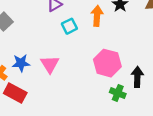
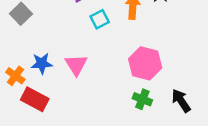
black arrow: (137, 77) -> (181, 101), moved, turned -36
green cross: (118, 93) -> (142, 99), moved

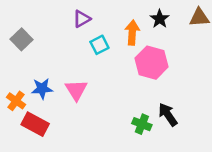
pink hexagon: (145, 63) -> (151, 63), moved
black arrow: (181, 101) -> (168, 115), moved

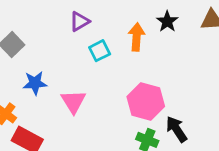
pink hexagon: (151, 63) -> (146, 101), moved
blue star: (42, 89) -> (35, 83), moved

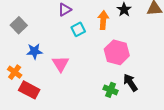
pink hexagon: (146, 101) -> (117, 52), moved

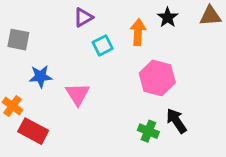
gray square: (19, 25) -> (18, 40), turned -35

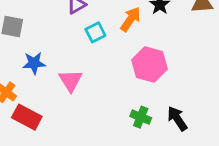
orange arrow: (138, 32) -> (130, 19), turned 30
black arrow: (176, 121) -> (177, 119), moved

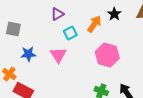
pink triangle: (71, 81) -> (58, 55), moved

